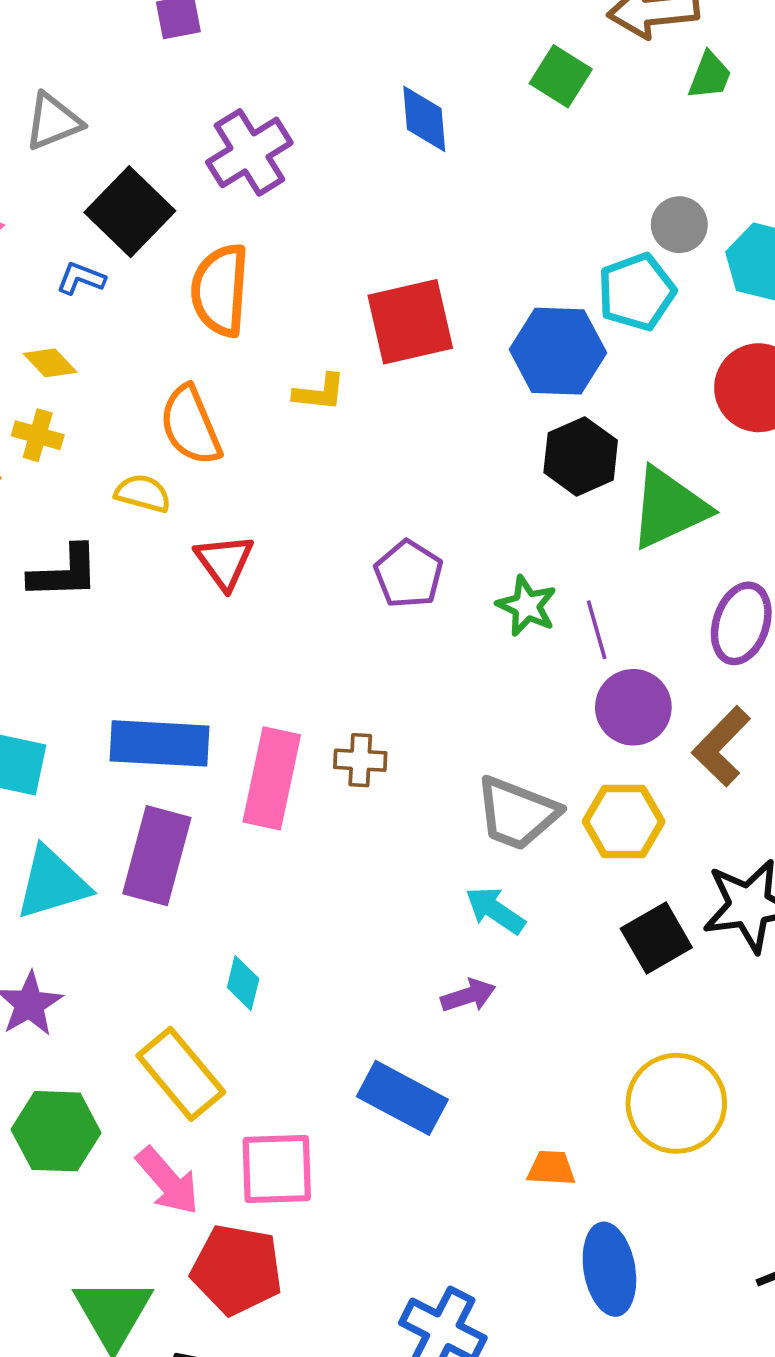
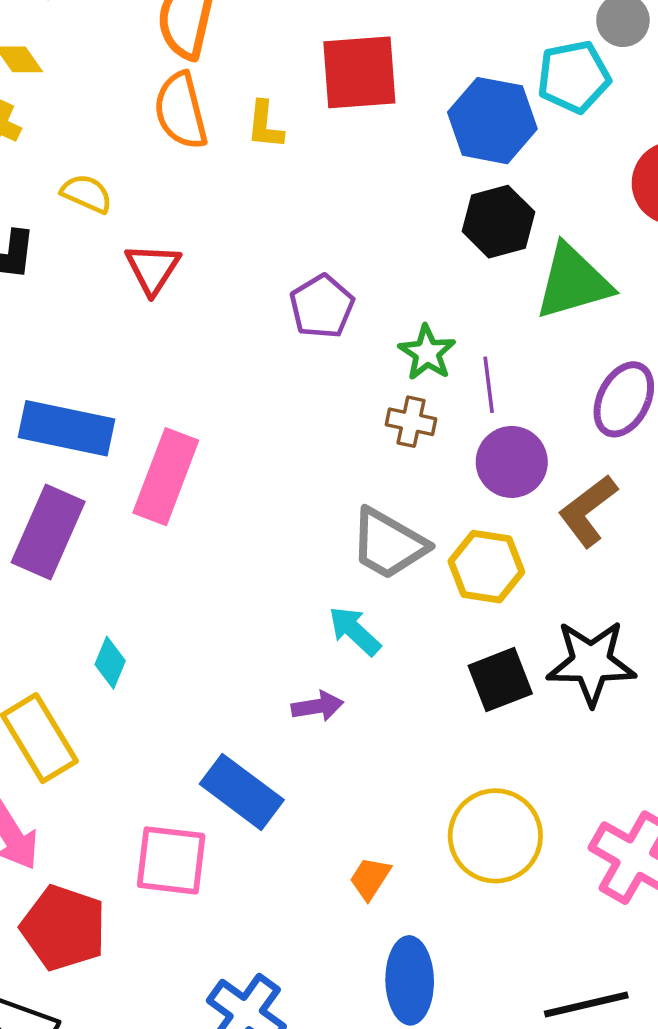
yellow L-shape: (319, 392) -> (265, 125), turned 81
orange semicircle: (191, 425) -> (181, 111), moved
brown cross: (360, 760) -> (411, 422), moved
orange trapezoid: (551, 1168) -> (370, 878), turned -69
pink square: (277, 1169) -> (171, 860), moved

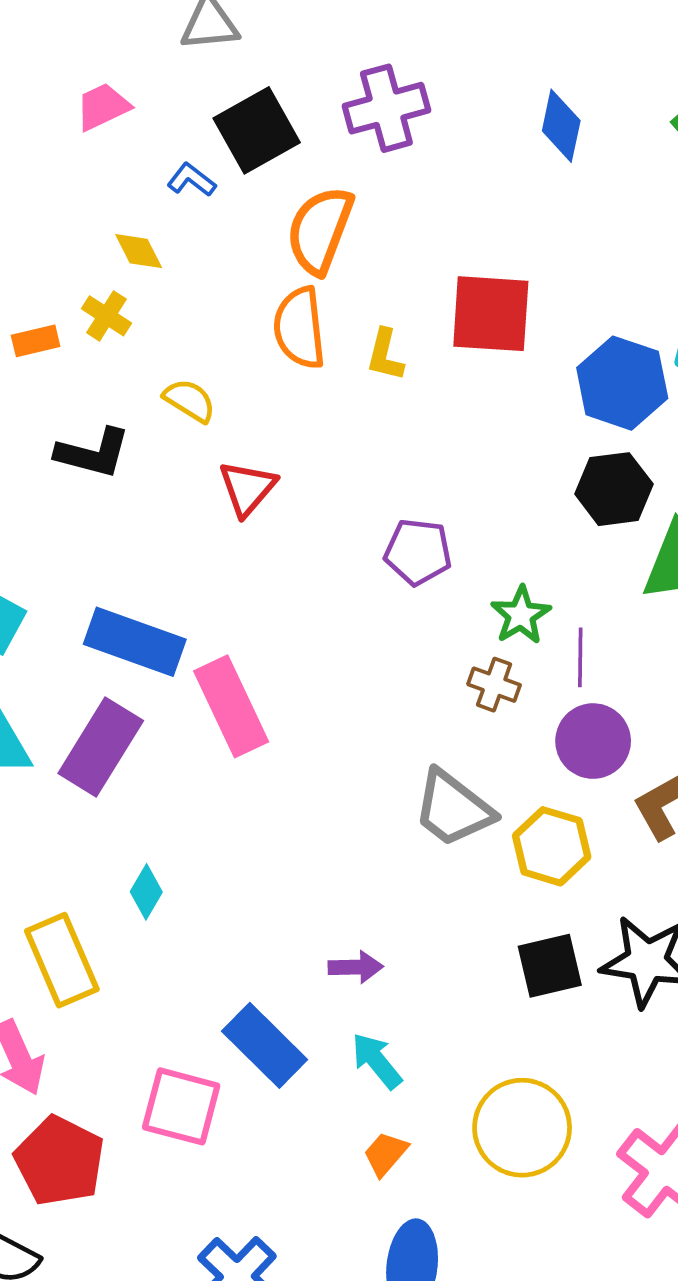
purple pentagon: (322, 306) -> (418, 552), turned 30
pink rectangle: (166, 477) -> (231, 706), turned -54
cyan arrow: (355, 631) -> (377, 1061), moved

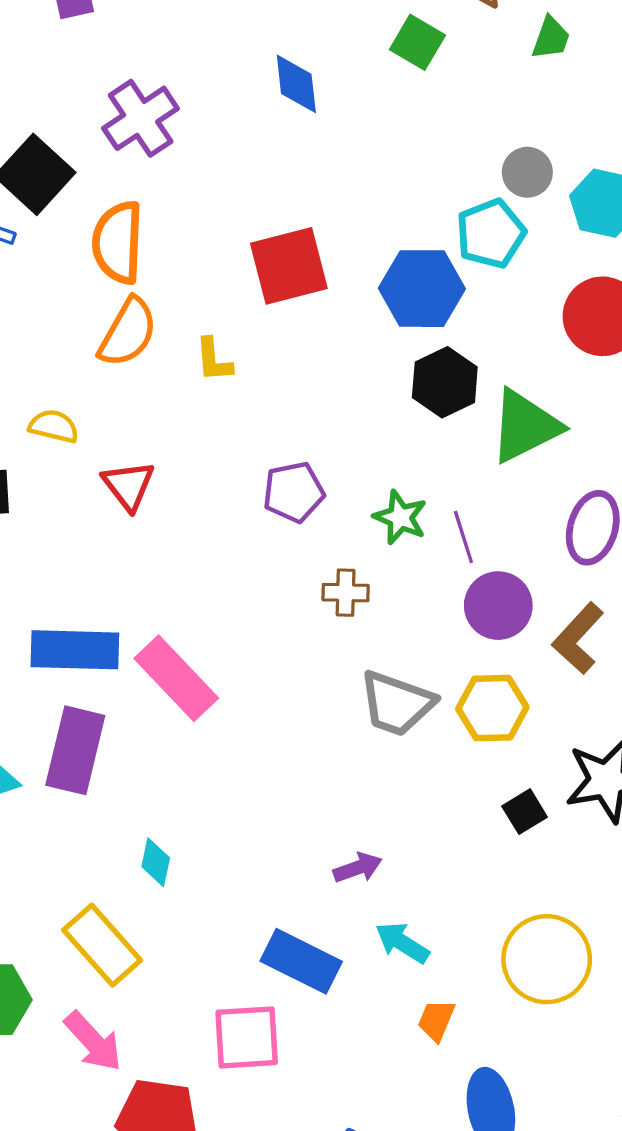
orange semicircle: (299, 328) -> (128, 332), turned -126
yellow L-shape: (385, 355) -> (214, 360), moved
brown cross: (494, 685) -> (346, 593), moved
black square: (550, 966) -> (525, 812), size x0.7

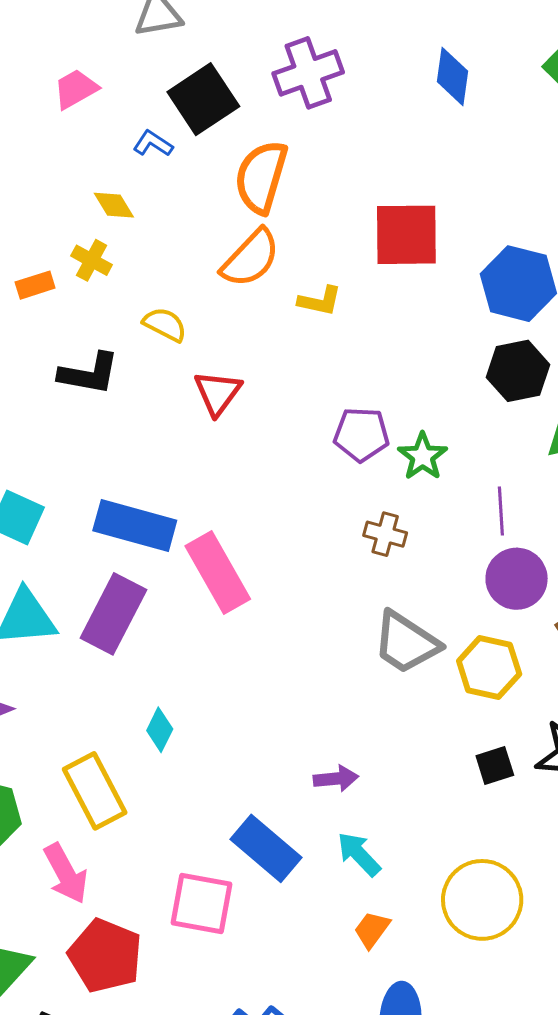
yellow L-shape: (214, 360) -> (320, 301), turned -87
green star: (400, 517) -> (423, 456), moved

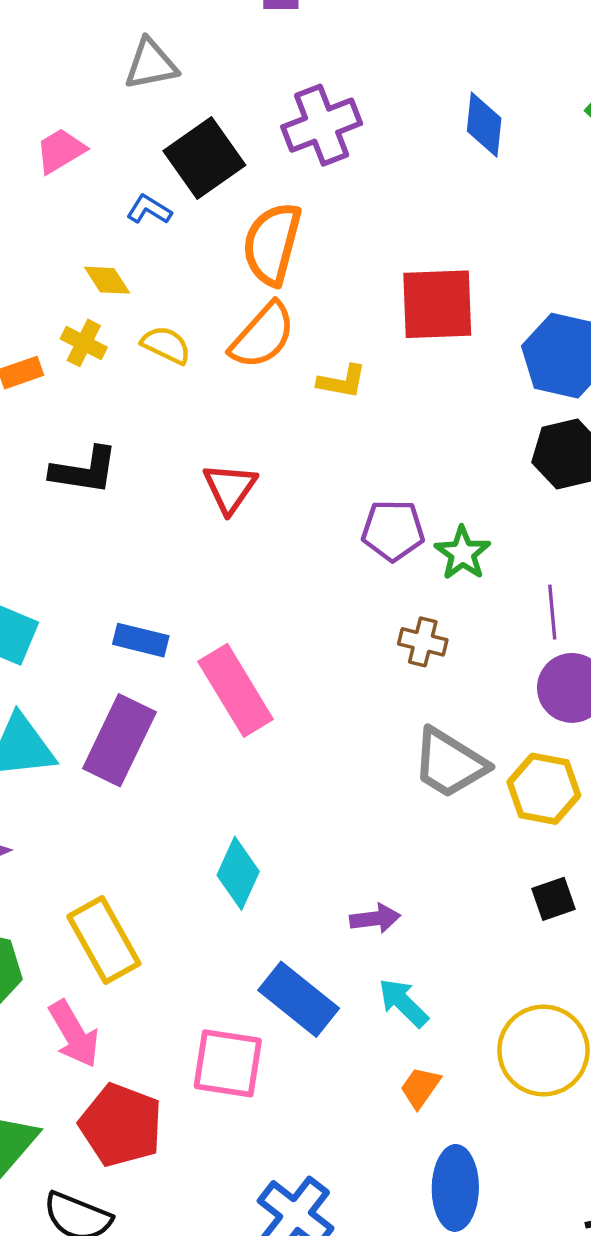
yellow semicircle: (165, 324) -> (166, 345), moved
blue rectangle: (135, 526) -> (141, 640), size x0.6
cyan diamond: (160, 730) -> (238, 873), moved, size x1.4

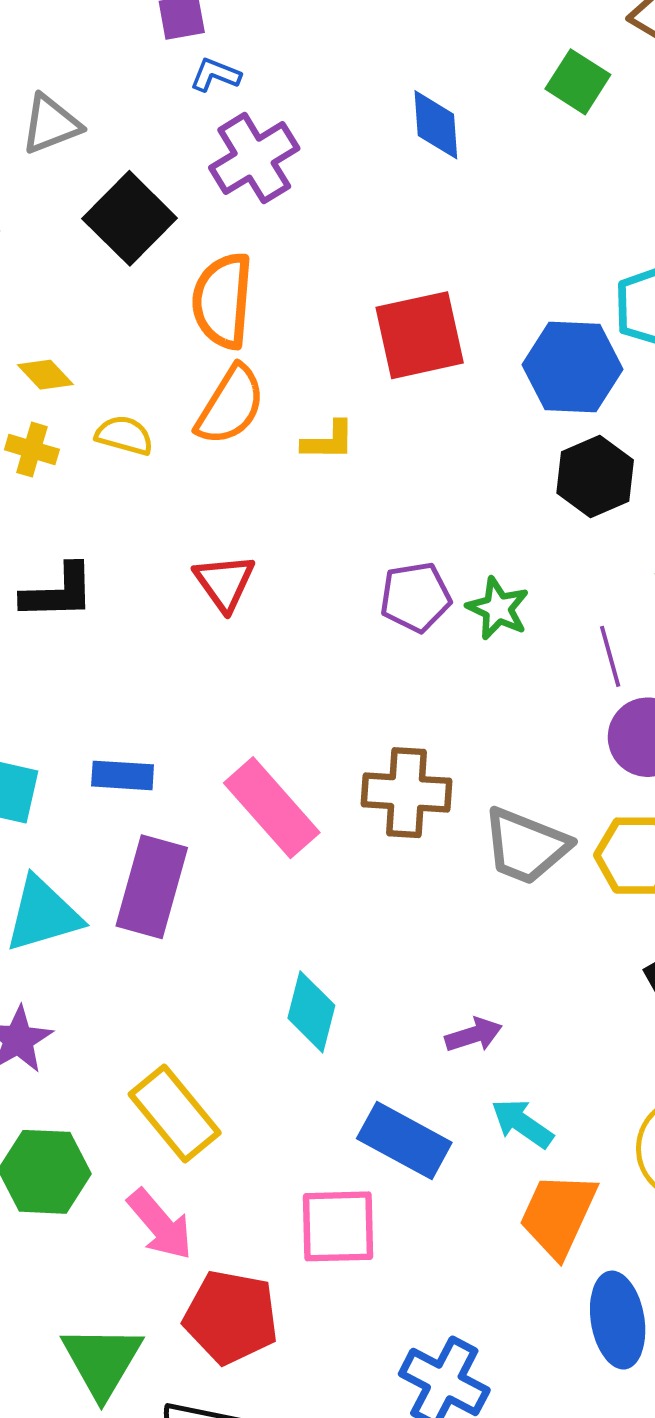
blue L-shape: (149, 210) -> (215, 75), moved
blue rectangle: (141, 640) -> (123, 775), moved
brown cross: (423, 642) -> (406, 793), moved, size x1.6
orange trapezoid: (420, 1087) -> (558, 1215), size x1.8

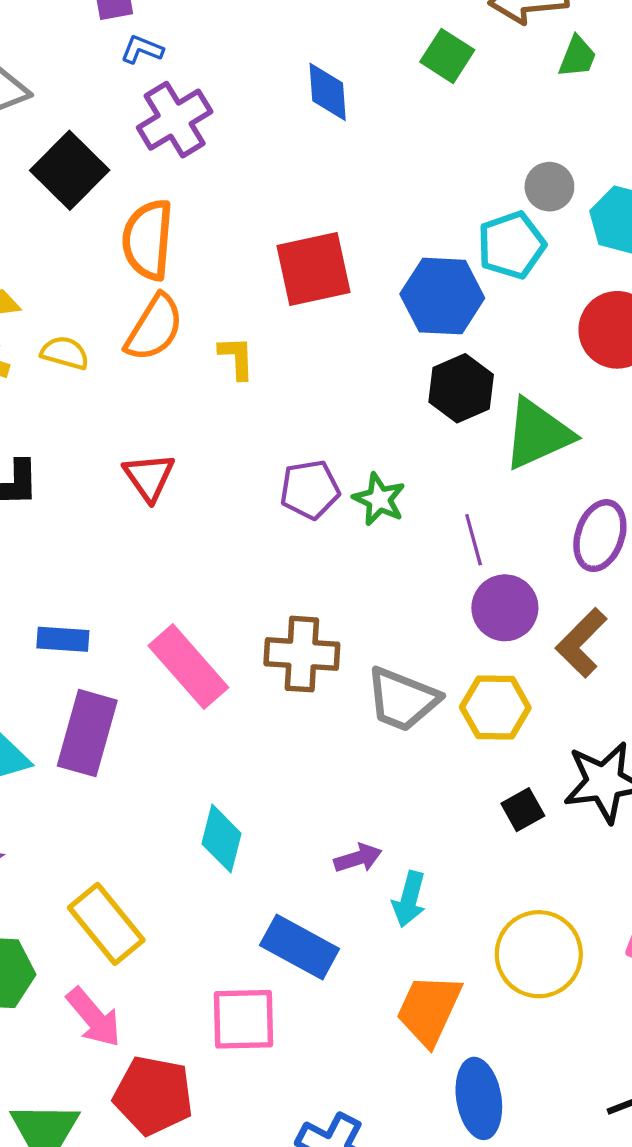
yellow L-shape: (328, 441) -> (237, 358), turned -93
cyan arrow: (522, 1123) -> (409, 899), moved, turned -110

